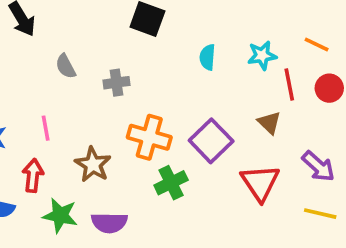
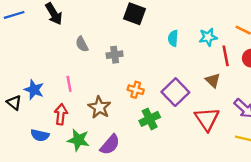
orange cross: (149, 137) -> (136, 90), size x0.6
purple semicircle: (109, 223) -> (110, 145), turned -50

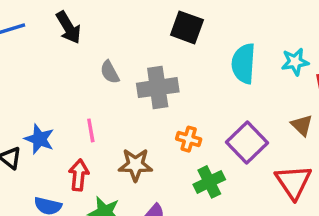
cyan semicircle: (173, 38) -> (244, 63), size x1.6
gray cross: (115, 55) -> (158, 88), size x1.6
brown star: (99, 107) -> (135, 165), turned -30

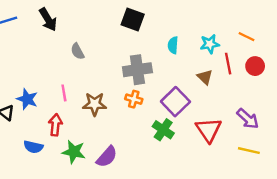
cyan semicircle: (244, 63) -> (173, 45), size x0.6
gray cross: (158, 88) -> (137, 70), moved
brown triangle: (302, 125) -> (205, 77), moved
brown star: (135, 165) -> (95, 104), moved
green cross: (209, 182) -> (163, 130), moved, turned -30

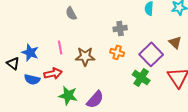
gray cross: (137, 70) -> (120, 28), size x0.6
brown triangle: (205, 77) -> (175, 42), moved
red arrow: (55, 125) -> (53, 73), turned 72
blue semicircle: (33, 147) -> (32, 79), moved

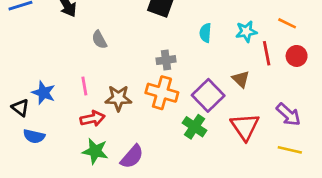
orange cross: (117, 52) -> (162, 93), size x1.6
red arrow: (53, 73) -> (93, 119), moved
blue semicircle: (32, 79) -> (34, 136), moved

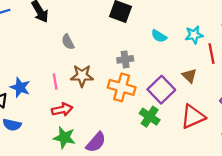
cyan semicircle: (205, 33) -> (159, 36), turned -63
brown star: (118, 98) -> (82, 76), moved
red triangle: (245, 127) -> (193, 117), turned 40

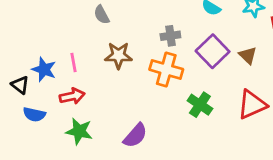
pink line: (55, 82) -> (74, 62), moved
purple square: (161, 90) -> (213, 51), moved
red arrow: (62, 110) -> (72, 96), moved
green star: (64, 138) -> (79, 131), moved

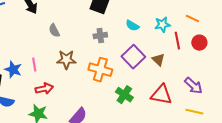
gray cross: (170, 36) -> (100, 36), moved
red arrow: (72, 96) -> (44, 89), moved
red triangle: (252, 105) -> (161, 95), turned 35

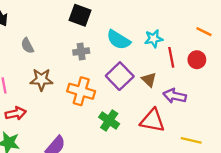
orange line: (192, 19) -> (204, 32), moved
cyan semicircle: (132, 26) -> (119, 40), size x1.5
purple arrow: (193, 86) -> (175, 96), moved, turned 150

